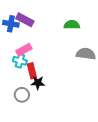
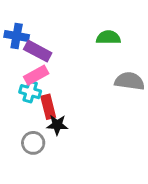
purple rectangle: (25, 20) -> (38, 51), moved

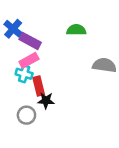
blue cross: (17, 36) -> (13, 29), turned 30
green semicircle: (108, 37) -> (76, 30), moved

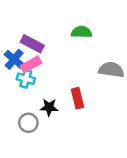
blue cross: (13, 29) -> (14, 59), moved
red rectangle: (39, 86) -> (78, 98), moved

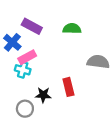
purple rectangle: (32, 44) -> (32, 26), moved
blue cross: (14, 59) -> (12, 42), moved

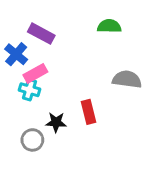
green semicircle: (72, 29) -> (109, 26), moved

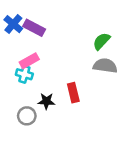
green semicircle: (109, 26) -> (101, 41), moved, turned -48
blue cross: (16, 54) -> (13, 24), moved

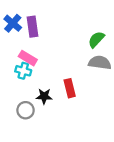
purple rectangle: (34, 28) -> (32, 27), turned 54
pink rectangle: (29, 61) -> (28, 58), turned 60

